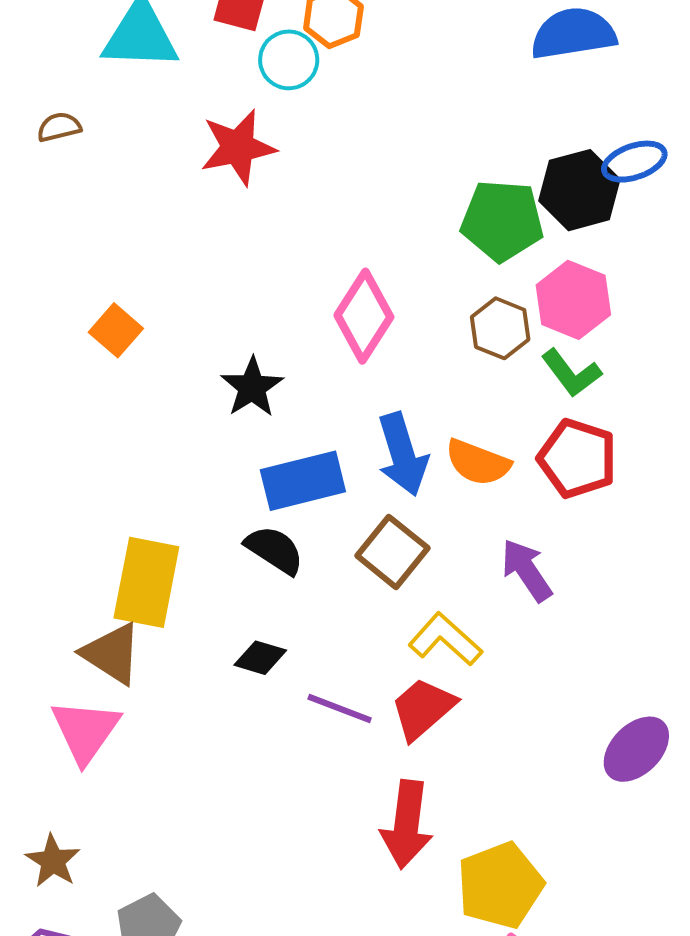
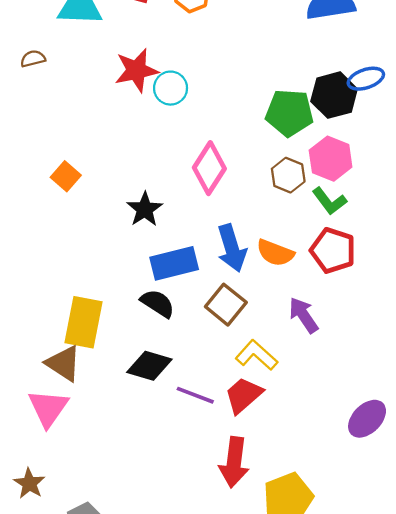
cyan circle: (289, 60) -> (171, 88), moved
black diamond: (260, 658) -> (149, 366), size x1.5

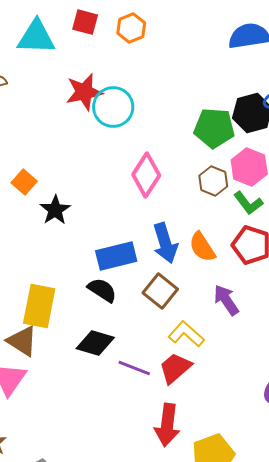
cyan circle: (171, 88) -> (113, 107), size x1.4
black star: (145, 209) -> (55, 210), moved
orange semicircle: (275, 253) -> (202, 247), turned 36

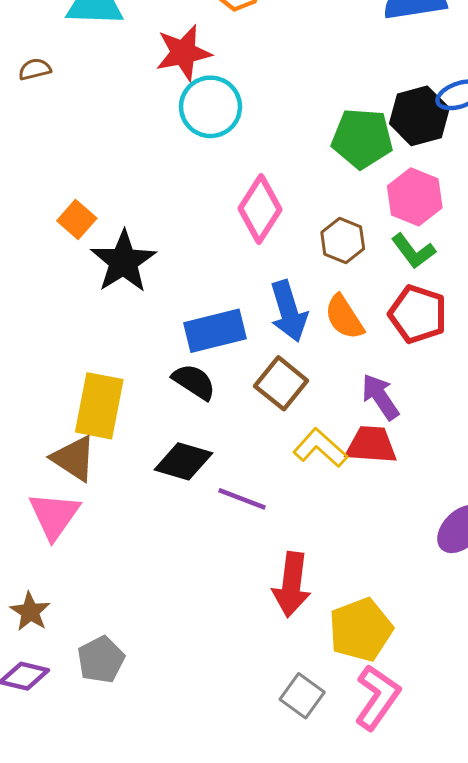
red star: (84, 92) -> (183, 53), moved
brown hexagon: (213, 181) -> (343, 241), moved
black star: (55, 210) -> (123, 262), size x1.4
red trapezoid: (175, 368) -> (371, 445), moved, turned 45

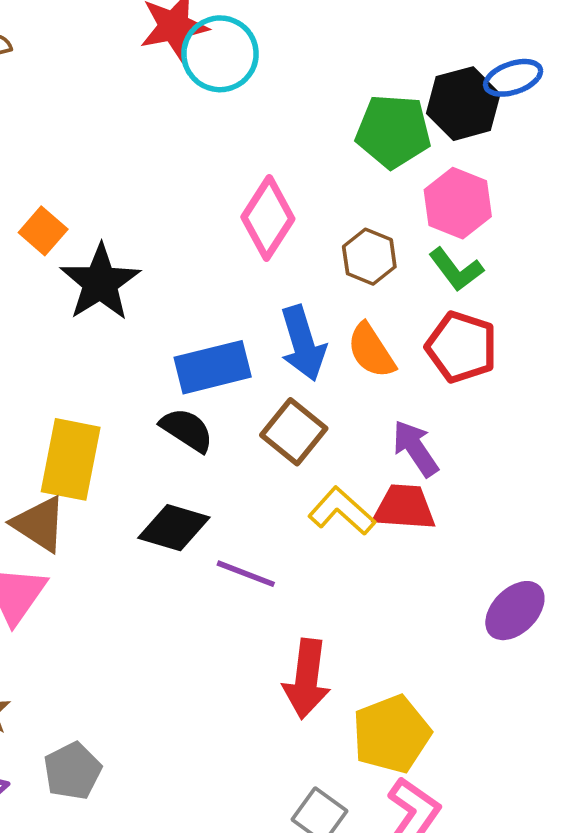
cyan circle: (210, 107) -> (220, 54), moved

